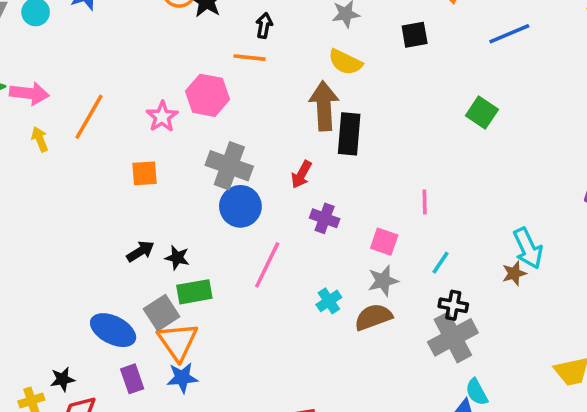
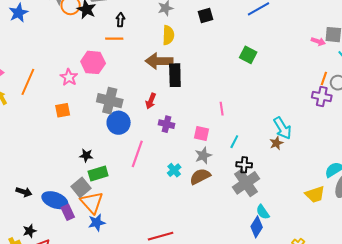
yellow semicircle: (345, 62) -> (168, 35), turned -108
brown arrow: (324, 106) -> (159, 61), turned -80
black arrow: (140, 251) -> (24, 192), moved, turned 56
purple rectangle: (132, 379) -> (68, 212), moved

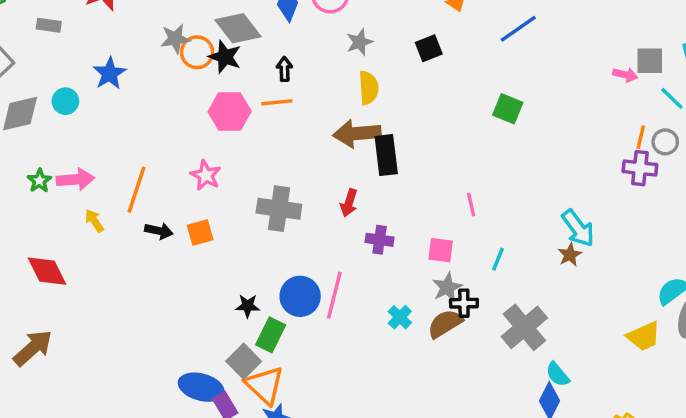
pink hexagon: (93, 62) -> (230, 111), moved
blue circle: (119, 123) -> (300, 296), moved
black cross: (244, 165) -> (464, 303), moved
green rectangle: (98, 174) -> (271, 335), turned -42
black arrow: (24, 192) -> (159, 231), moved

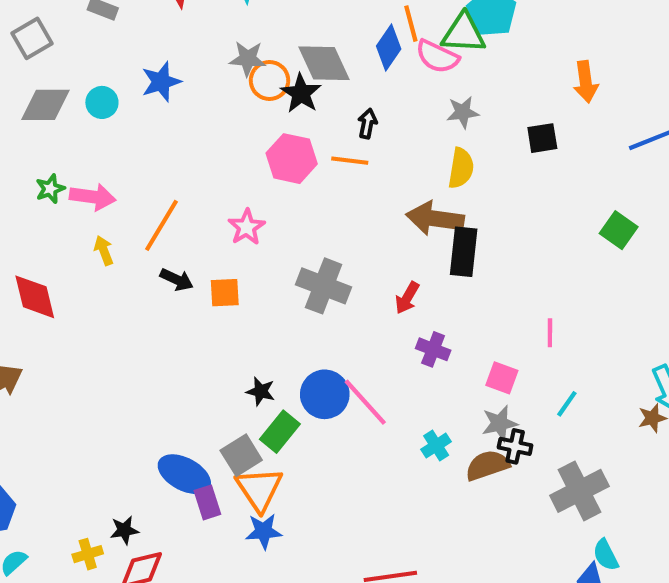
pink line: (334, 295) -> (365, 402), turned -69

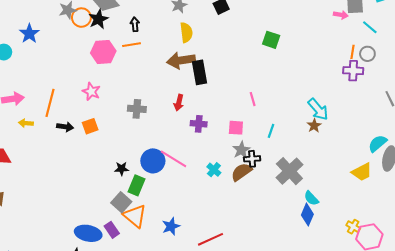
black star: (301, 93) -> (98, 19), turned 30
yellow arrow: (104, 250) -> (26, 123), turned -48
gray cross: (324, 286) -> (137, 109), size x0.7
blue ellipse: (184, 474) -> (88, 233), moved
blue star: (264, 531) -> (171, 226), moved

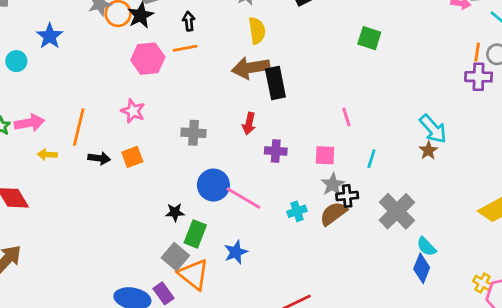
blue circle: (153, 161) -> (213, 185), moved
cyan cross: (214, 170) -> (297, 211), turned 32
blue star: (171, 226) -> (236, 252), moved

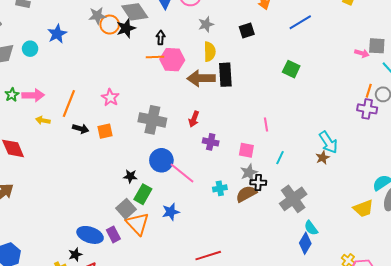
pink hexagon: (148, 59) -> (172, 60), moved
black rectangle: (275, 83) -> (225, 75), moved
gray cross: (194, 133) -> (152, 120), size x1.5

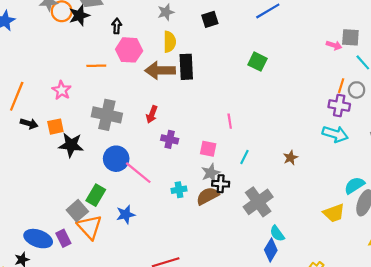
orange line: (155, 57) -> (96, 66), moved
cyan arrow: (328, 142) -> (335, 134), moved, turned -40
black star: (130, 176) -> (71, 145), moved, size x1.6

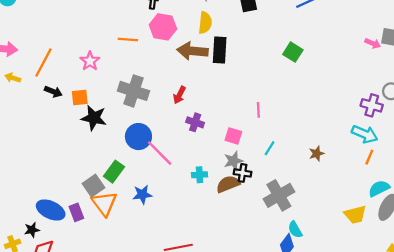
orange line: (341, 86) -> (369, 157), moved

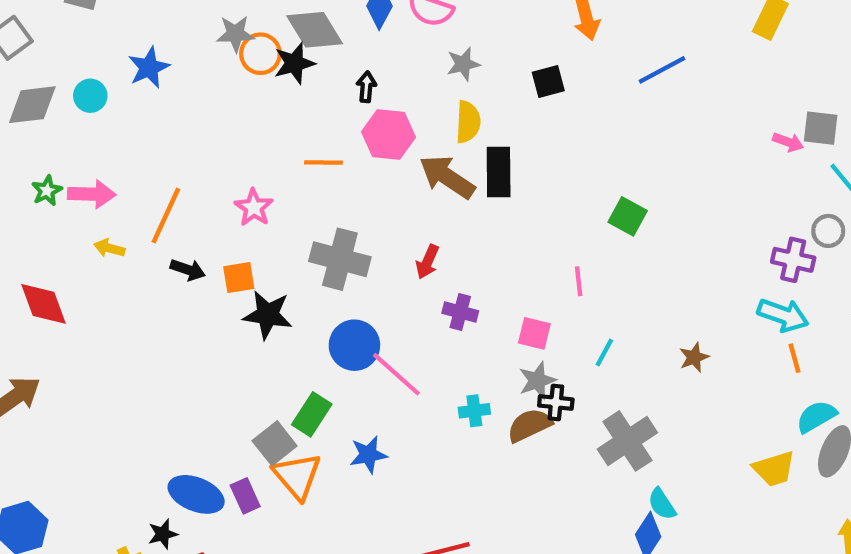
brown arrow: (192, 51) -> (447, 177), turned 32
green square: (293, 52) -> (628, 216), moved
orange line: (369, 157) -> (795, 358), turned -35

